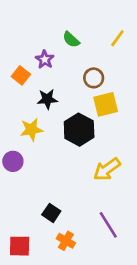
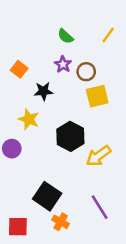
purple star: (45, 59) -> (63, 64), moved
yellow star: (31, 130) -> (29, 119), turned 30
black hexagon: (79, 130) -> (70, 136), moved
black square: (51, 213) -> (47, 196), size x1.6

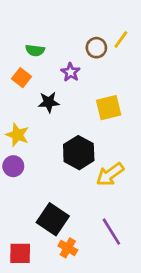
green semicircle: (65, 36) -> (35, 50), moved, turned -35
brown circle: (86, 72) -> (96, 48), moved
yellow star: (29, 119) -> (17, 135), moved

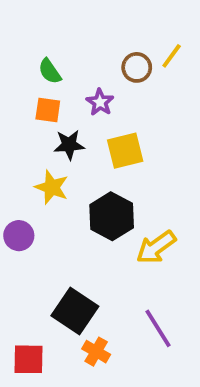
green semicircle: (35, 50) -> (50, 71), turned 48
orange square: (21, 78) -> (48, 110), moved, turned -30
yellow square: (109, 108) -> (125, 151), moved
yellow star: (17, 135) -> (52, 187), moved

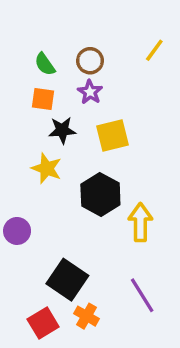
brown circle: (137, 67) -> (90, 61), moved
purple circle: (19, 236) -> (17, 231), moved
yellow arrow: (156, 247) -> (140, 222), turned 126
red square: (28, 359) -> (43, 323), moved, turned -32

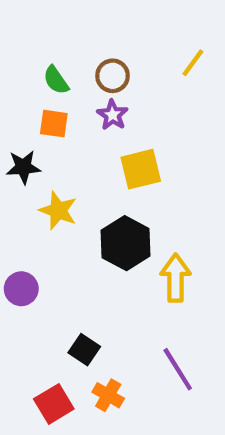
black star: (62, 130) -> (23, 167), moved
black square: (67, 280) -> (84, 350), size x0.6

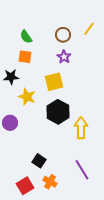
brown circle: (112, 76) -> (63, 35), moved
purple star: (112, 115) -> (64, 57), moved
yellow square: (141, 169) -> (54, 82), moved
purple circle: (21, 289) -> (10, 123), moved

